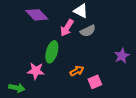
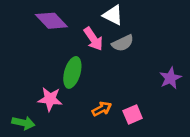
pink arrow: (67, 28) -> (93, 39), turned -66
orange arrow: (77, 71) -> (102, 109), moved

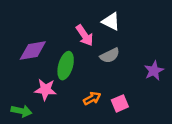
white triangle: (113, 15) -> (111, 21), moved
purple diamond: (51, 21) -> (33, 50), moved, turned -56
gray semicircle: (123, 43) -> (110, 55), moved

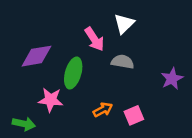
white triangle: (111, 21) -> (124, 24), turned 48
gray semicircle: (110, 55) -> (123, 62), turned -144

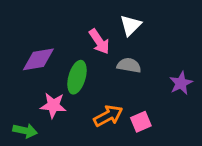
orange arrow: (103, 110) -> (108, 116), size x1.4

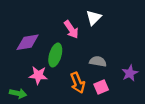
gray semicircle: (129, 65) -> (98, 61), moved
purple star: (181, 83) -> (130, 73), moved
orange arrow: (108, 116) -> (78, 83), turned 96

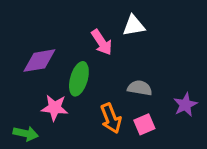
white triangle: (94, 18) -> (134, 26), turned 35

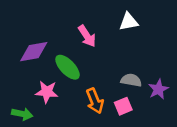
white triangle: (134, 26) -> (129, 22), moved
green ellipse: (79, 79) -> (68, 67), turned -60
gray semicircle: (140, 88) -> (131, 80), moved

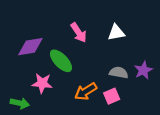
white triangle: (129, 22) -> (116, 33), moved
purple star: (158, 89) -> (143, 70), moved
orange arrow: (95, 101) -> (86, 91), turned 80

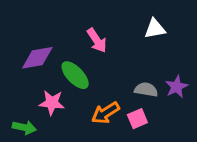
white triangle: (116, 33) -> (155, 29), moved

